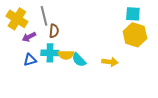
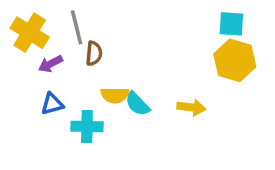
cyan cross: (50, 53) -> (87, 127), moved

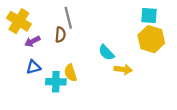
gray line: (77, 27) -> (68, 18), moved
yellow semicircle: (115, 95) -> (70, 73), moved, turned 72
cyan semicircle: (137, 104) -> (106, 53), moved

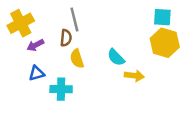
yellow cross: (19, 21) -> (21, 23), turned 30
yellow semicircle: (70, 73) -> (77, 59), moved

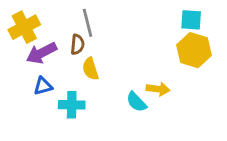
purple arrow: (35, 45) -> (41, 53), size x1.5
cyan semicircle: (116, 57) -> (136, 102), moved

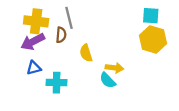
yellow cross: (24, 27) -> (36, 21), moved, turned 35
yellow semicircle: (90, 69) -> (86, 53), moved
yellow arrow: (158, 89) -> (114, 68), moved

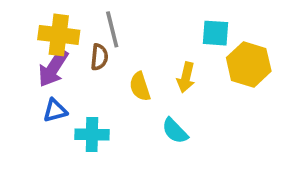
cyan square: (151, 16) -> (215, 33), moved
purple arrow: (33, 42) -> (53, 68), turned -30
yellow arrow: (114, 68) -> (186, 77), moved, turned 96

